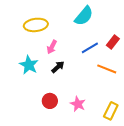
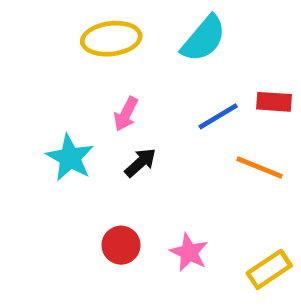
yellow ellipse: (36, 25) -> (111, 39), moved
red rectangle: (113, 42) -> (274, 102), turned 56
yellow rectangle: (111, 111) -> (269, 269), turned 30

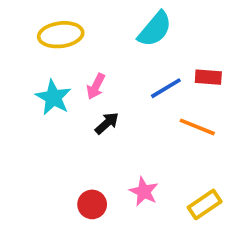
yellow ellipse: (111, 39) -> (61, 35), moved
cyan star: (70, 158) -> (53, 97), moved
red circle: (121, 245) -> (92, 204), moved

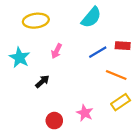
cyan star: (53, 97) -> (20, 58), moved
black arrow: (107, 123) -> (42, 81), moved
yellow rectangle: (205, 204) -> (121, 102), moved

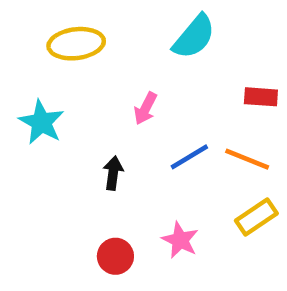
pink arrow: (56, 51) -> (145, 108), moved
blue line: (98, 52) -> (189, 157), moved
black arrow: (42, 81) -> (113, 173), moved, turned -40

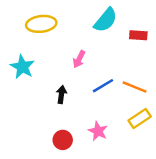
red rectangle: (261, 97) -> (138, 35), moved

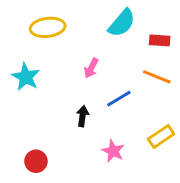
orange line: (135, 87) -> (157, 77), moved
black arrow: (61, 95) -> (83, 116), moved
red circle: (63, 140) -> (36, 161), moved

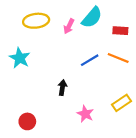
pink arrow: (91, 68) -> (69, 26), moved
blue line: (119, 99) -> (90, 60), moved

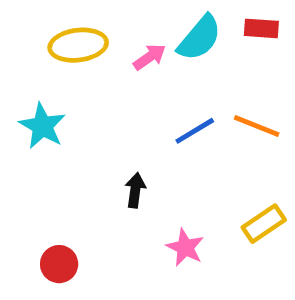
pink arrow: (69, 26) -> (150, 57), turned -152
red rectangle: (120, 31) -> (261, 28), moved

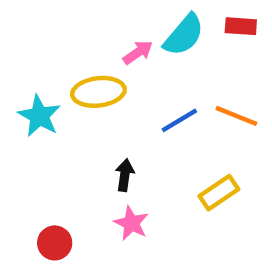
yellow ellipse: (78, 45) -> (98, 92), moved
yellow rectangle: (264, 224) -> (219, 193), moved
pink star: (185, 247) -> (131, 223), moved

